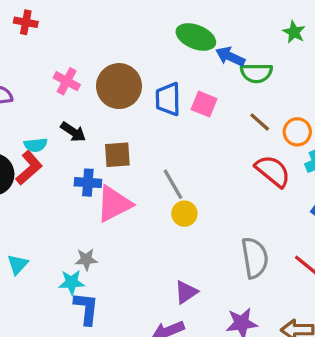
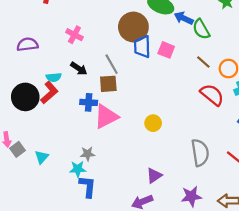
green semicircle: (256, 73) -> (201, 29), turned 60
brown circle: (119, 86) -> (133, 27), moved
gray line: (173, 184) -> (112, 64), moved

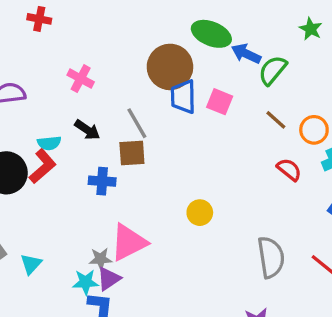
green semicircle: (201, 29) -> (273, 70), turned 70
red semicircle: (212, 95) -> (289, 170), size x0.7
pink triangle: (106, 117) -> (129, 242), moved
purple triangle: (154, 176) -> (109, 279), moved

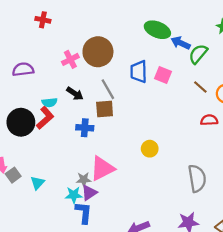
brown circle: (170, 67) -> (98, 52), moved
pink cross: (81, 79) -> (70, 59), turned 35
red semicircle: (289, 170) -> (209, 120), turned -42

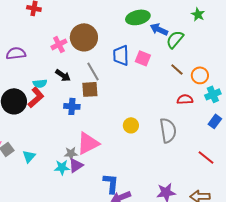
green ellipse: (157, 30) -> (138, 17), turned -35
gray semicircle: (197, 178) -> (168, 130), moved
blue L-shape: (84, 213) -> (111, 183), moved

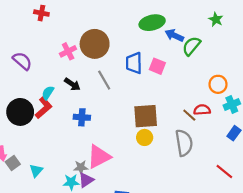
purple semicircle: (16, 53) -> (22, 61), turned 48
brown line: (177, 69) -> (189, 115), moved
cyan semicircle: (40, 83) -> (48, 93), turned 128
brown square: (90, 89) -> (146, 116), moved, size x1.4

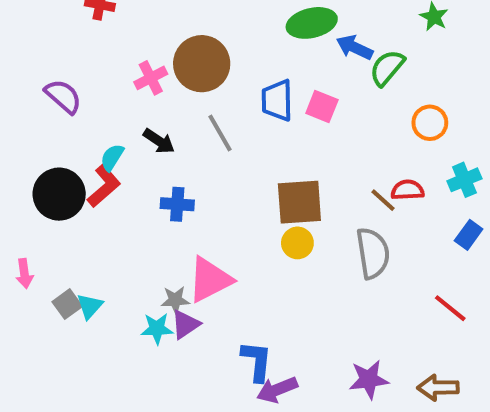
orange circle: (218, 84) -> (430, 123), moved
gray square: (13, 163) -> (67, 304), moved

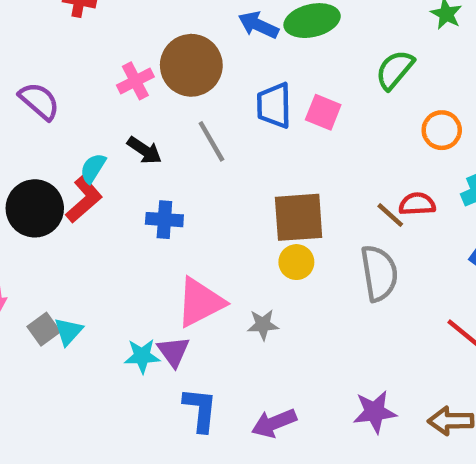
blue arrow: (354, 47) -> (258, 25), moved
gray star: (175, 300) -> (263, 325), moved
purple triangle: (185, 324) -> (173, 351), turned -32
blue L-shape: (257, 361) -> (200, 410), moved

